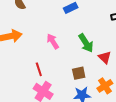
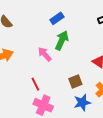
green arrow: (86, 43) -> (62, 40), moved, turned -114

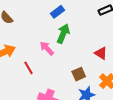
red line: (35, 84) -> (28, 68), moved

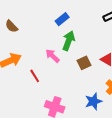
brown square: (79, 74) -> (84, 63), moved

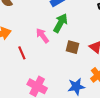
brown square: (84, 63) -> (73, 47), turned 32

